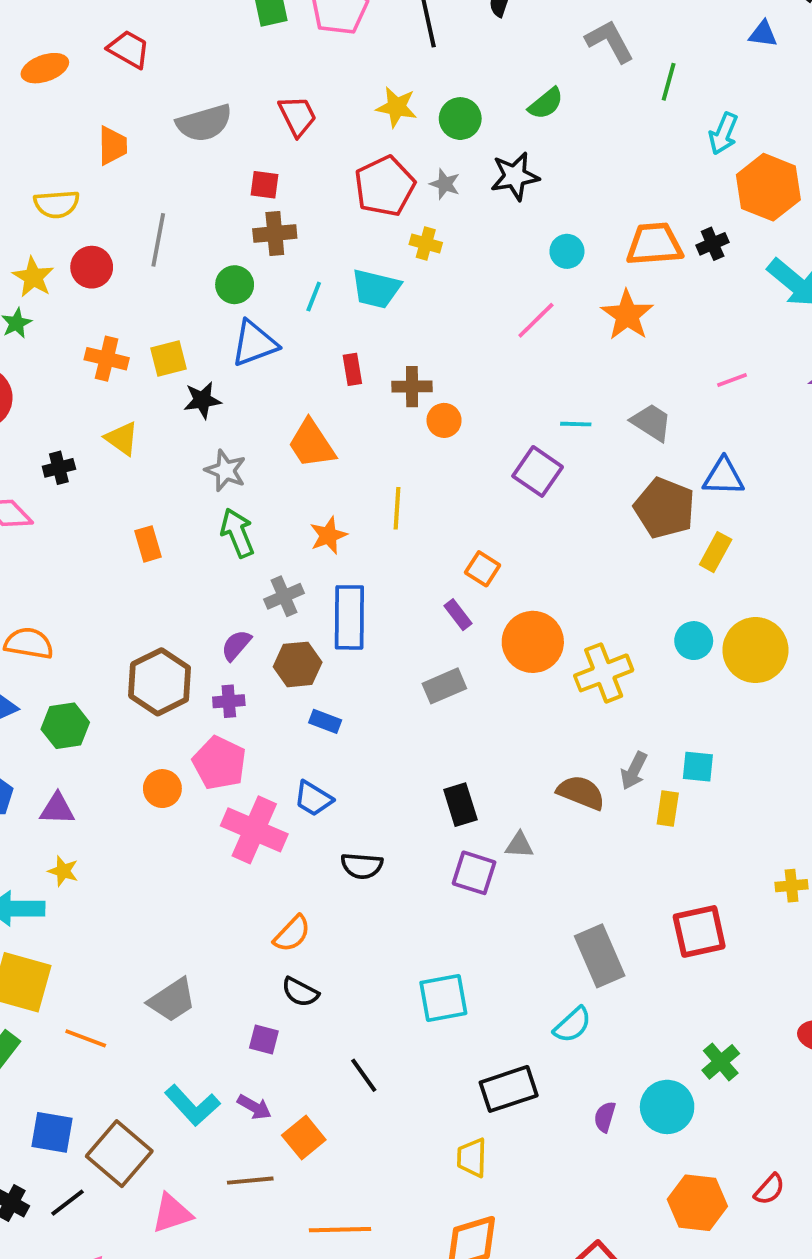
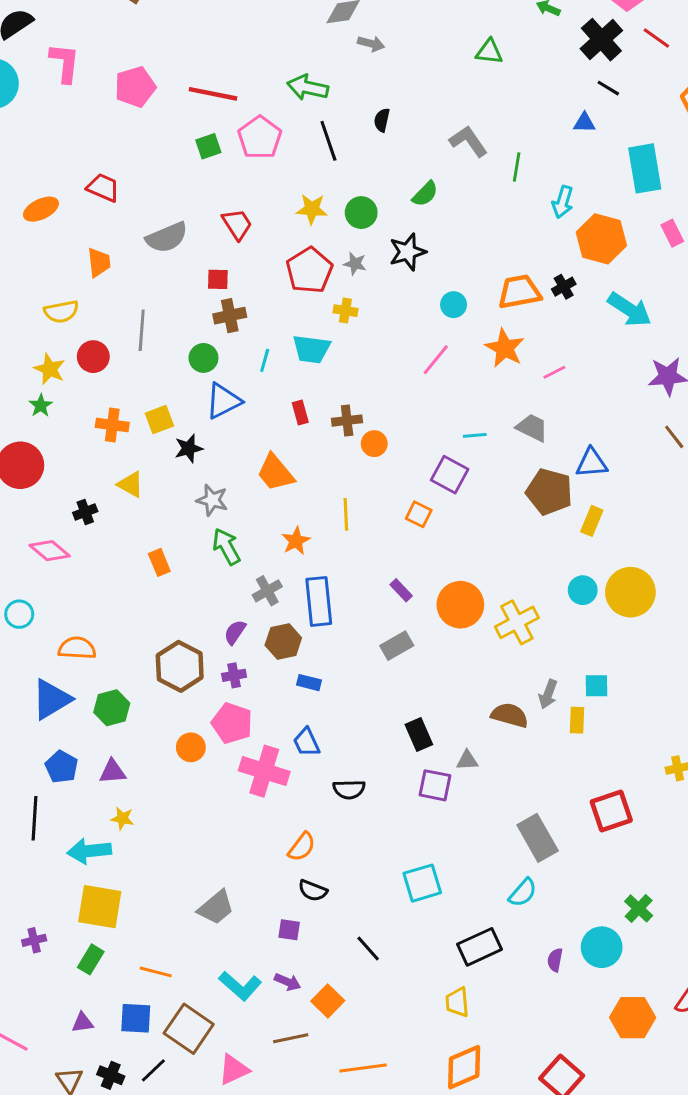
pink line: (732, 380) -> (554, 372), moved
orange square: (483, 569) -> (419, 514), moved
blue trapezoid: (313, 799) -> (307, 742), turned 40
orange line: (86, 1038) -> (156, 972), moved

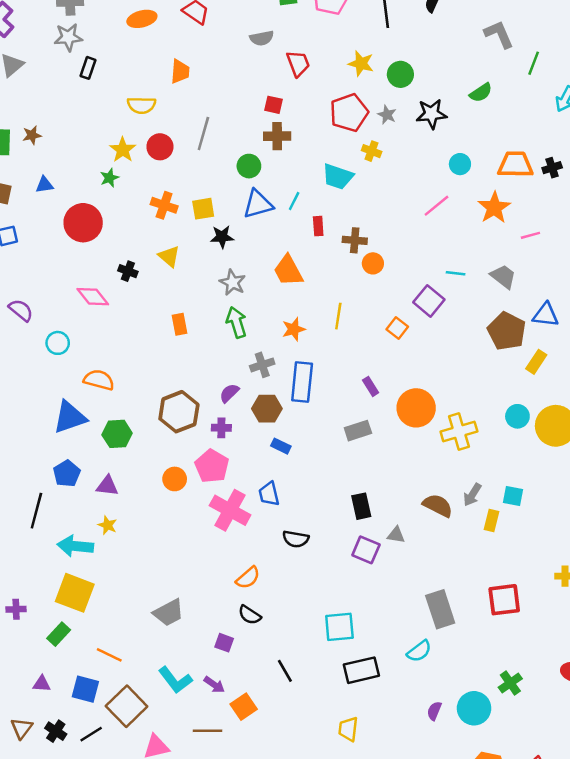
green semicircle: (425, 194) -> (481, 93), moved
gray semicircle: (167, 237) -> (262, 38), moved, size x0.7
cyan line: (265, 360) -> (294, 201), moved
black cross: (85, 512) -> (128, 271), turned 30
black rectangle: (480, 947) -> (361, 670), moved

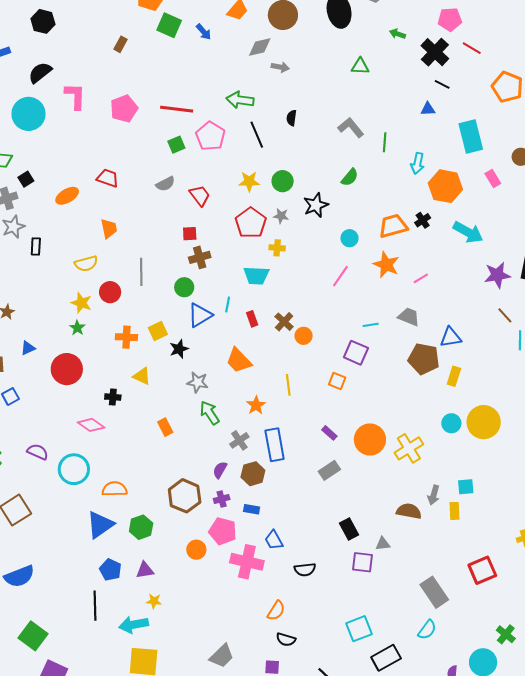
brown cross: (355, 240) -> (284, 322), turned -36
cyan circle: (58, 343) -> (74, 469), size x1.6
blue rectangle: (281, 446) -> (252, 509), moved

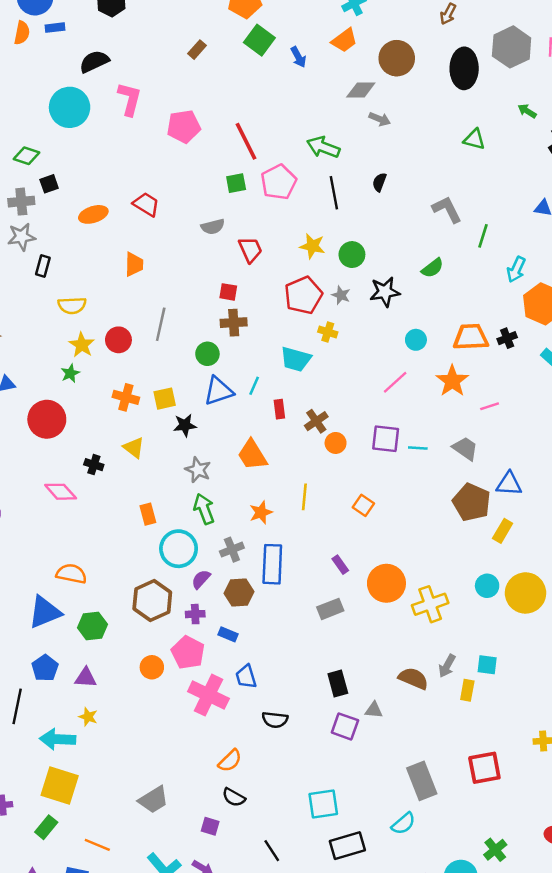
red line: (177, 109) -> (246, 141), turned 44
yellow semicircle: (86, 264) -> (72, 305), moved
purple square: (356, 353) -> (386, 439), moved, turned -30
cyan circle: (74, 469) -> (179, 549), moved

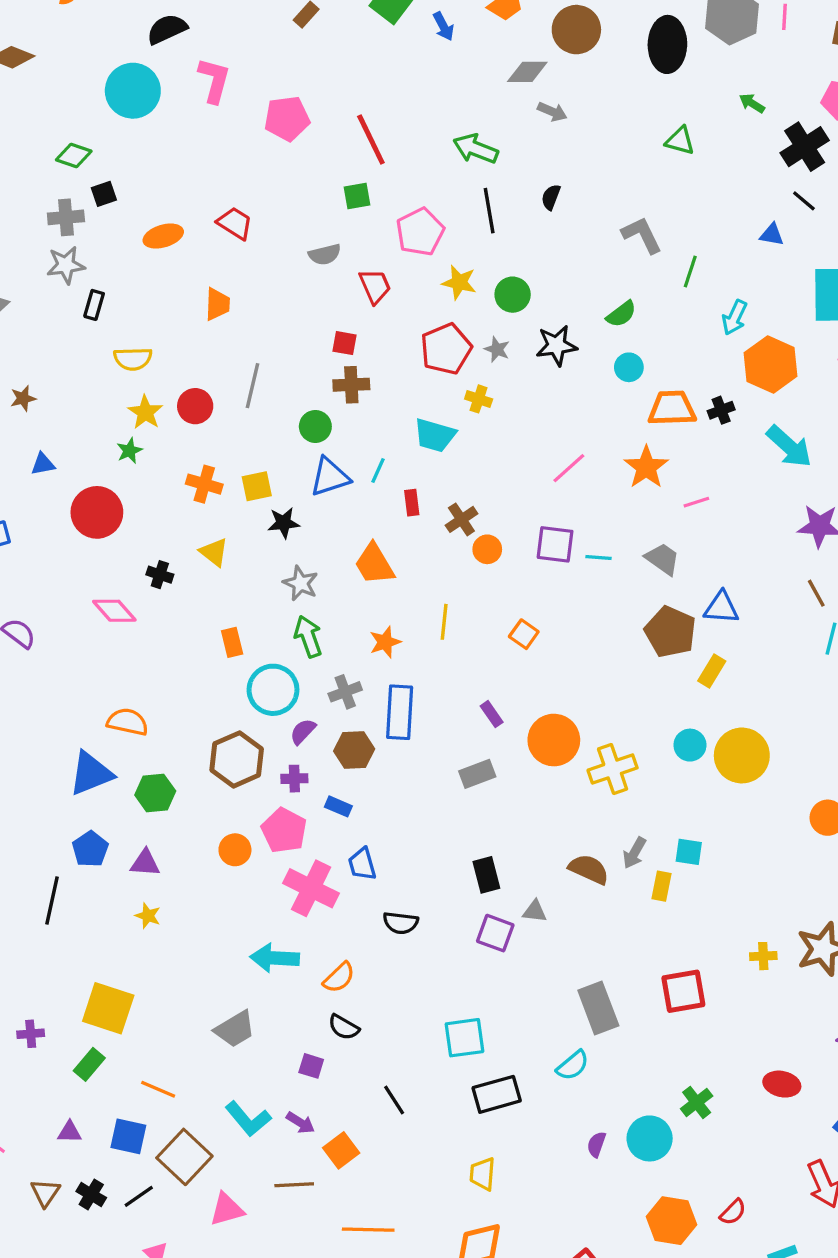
pink pentagon: (279, 182) -> (420, 232), moved
cyan circle: (416, 340) -> (629, 367), moved
cyan arrow: (58, 739) -> (275, 958), moved

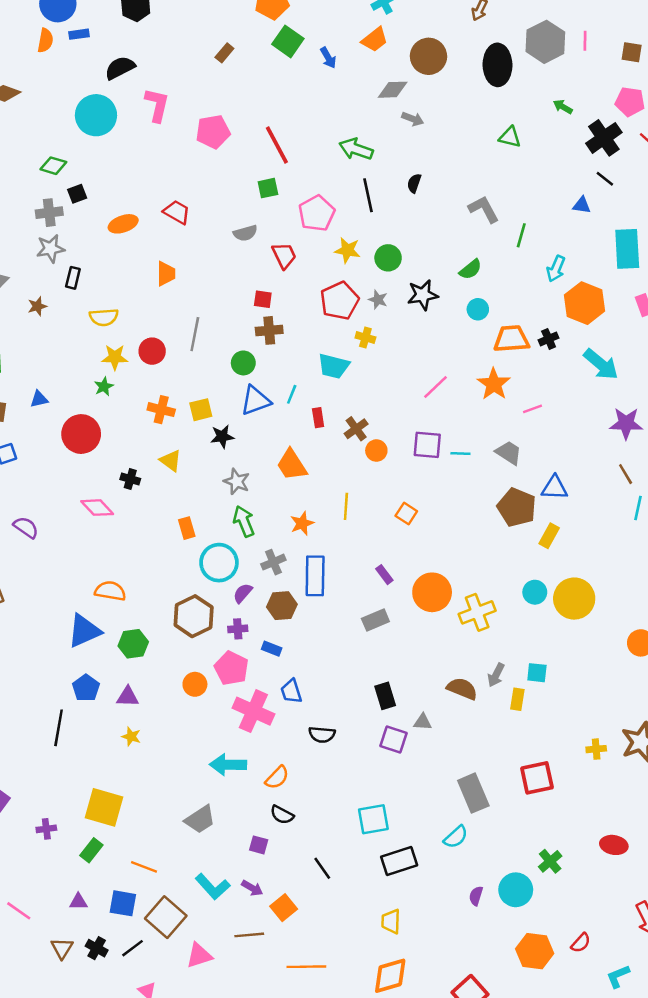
brown star: (23, 398) -> (37, 306), moved
yellow star: (145, 412) -> (115, 357), turned -30

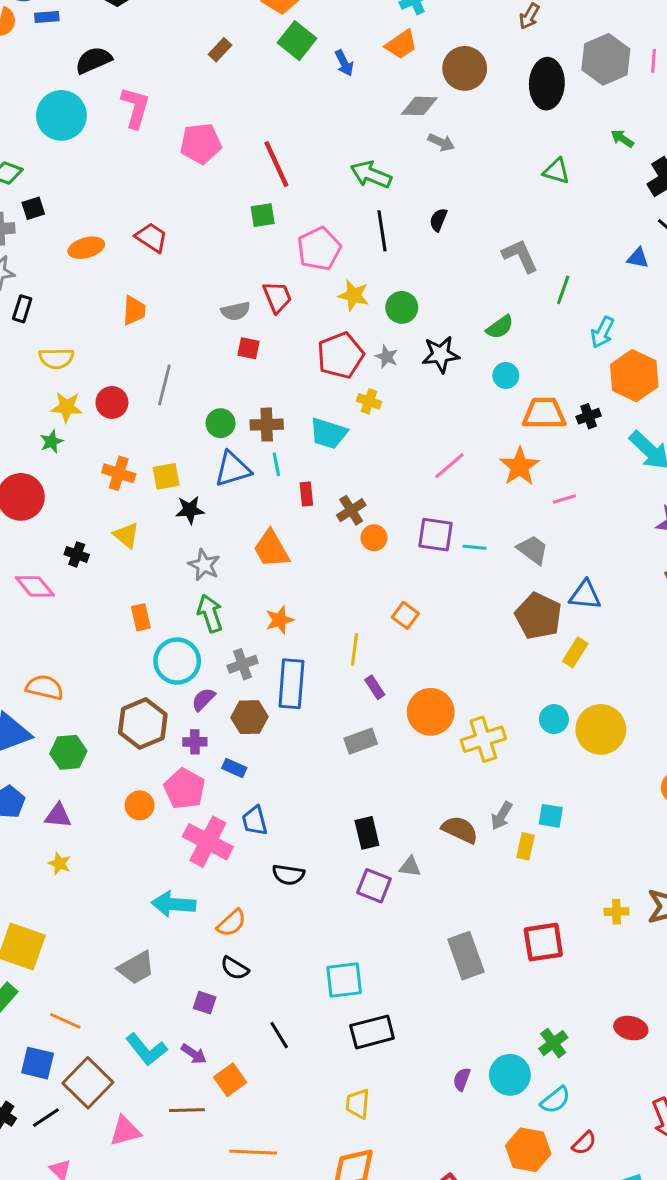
gray semicircle: (245, 233) -> (236, 311), moved
brown cross: (269, 330) -> (267, 425), moved
cyan line: (292, 394) -> (276, 464), turned -36
yellow line: (346, 506) -> (354, 649), moved
cyan semicircle: (456, 837) -> (555, 1100), moved

